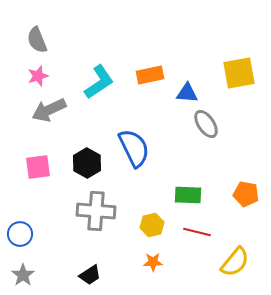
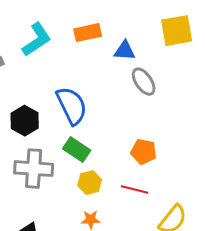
orange pentagon: (246, 194) -> (144, 152), moved
green rectangle: (188, 195) -> (77, 150), moved, turned 32

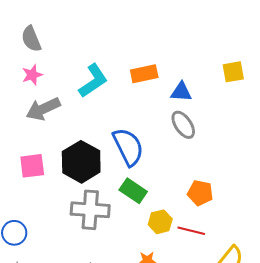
yellow square: (177, 31) -> (233, 72), size x0.7
gray ellipse: (144, 82) -> (183, 125), moved
black hexagon: (25, 121) -> (81, 162), size x1.4
yellow hexagon: (90, 183) -> (160, 222), moved

